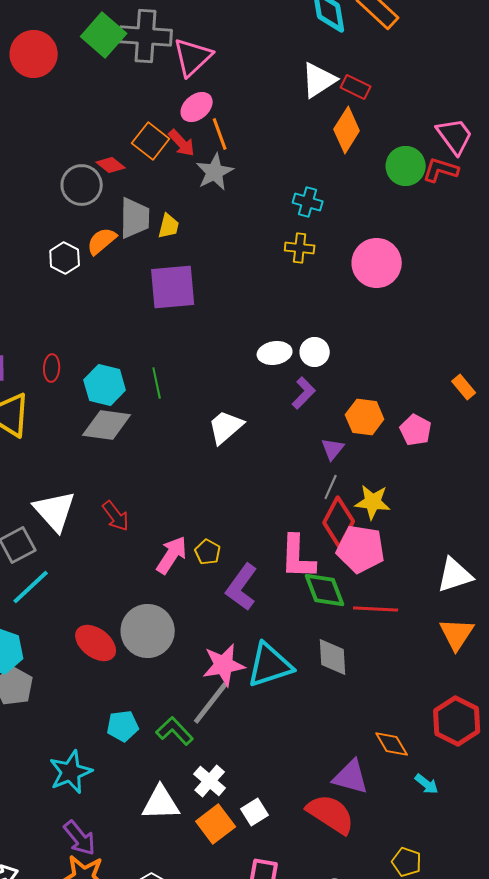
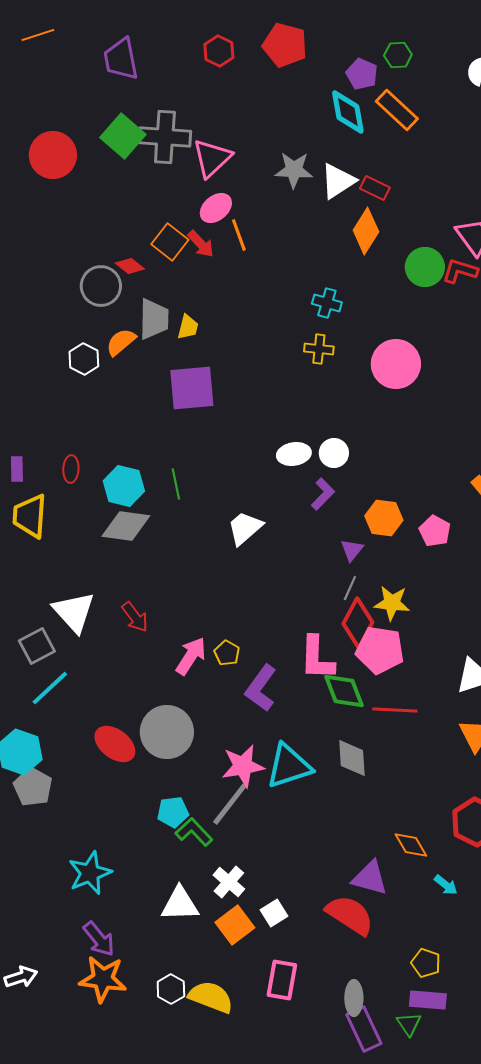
gray star: (215, 172) -> (294, 170), moved, turned 30
cyan pentagon: (123, 726) -> (173, 812), moved

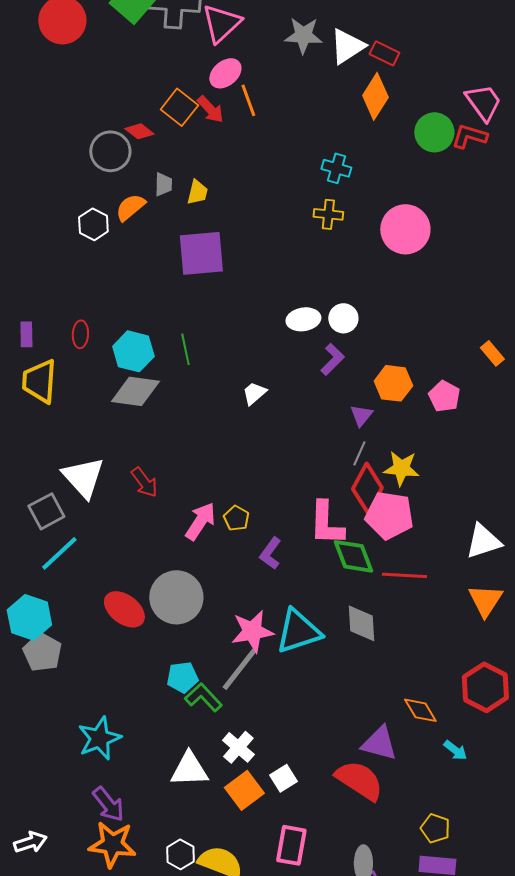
gray trapezoid: (154, 319) -> (163, 184), size x0.6
white trapezoid: (245, 528) -> (254, 393), size x0.7
purple L-shape: (261, 688) -> (270, 553), size x0.7

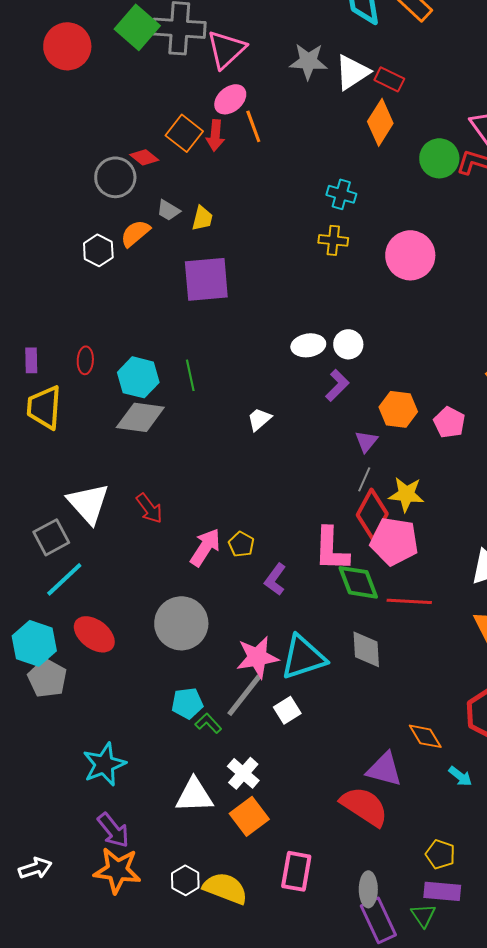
red arrow: (210, 109) -> (215, 135), turned 48
gray trapezoid: (163, 184) -> (168, 210), turned 120
red ellipse: (124, 609) -> (94, 634), moved
green L-shape: (203, 697) -> (208, 723), size x0.7
white square: (283, 778) -> (287, 710), moved

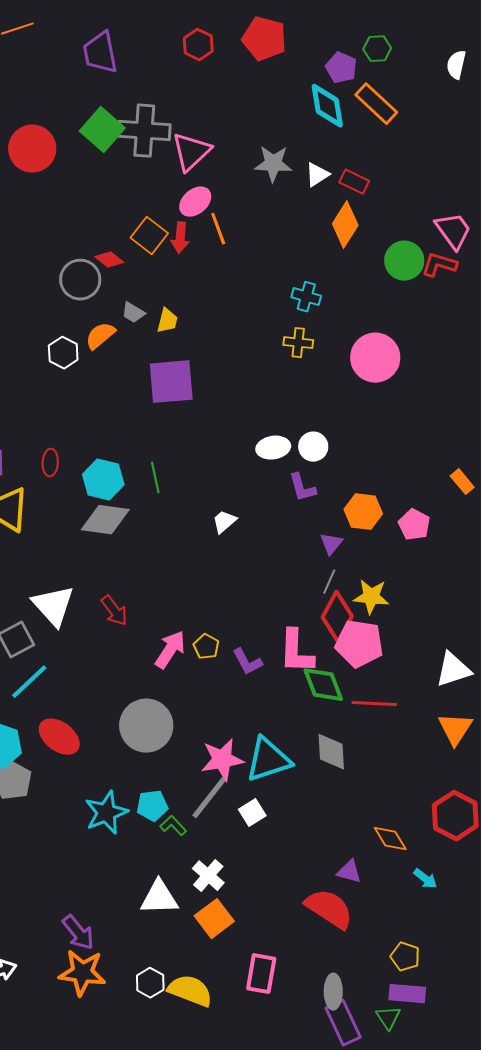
white triangle: (352, 72) -> (317, 175), size x0.7
purple L-shape: (337, 385) -> (302, 488), turned 120
purple L-shape: (275, 579) -> (247, 662), moved, turned -64
cyan star: (104, 764) -> (106, 813), moved
purple triangle: (384, 769) -> (349, 872), size x0.7

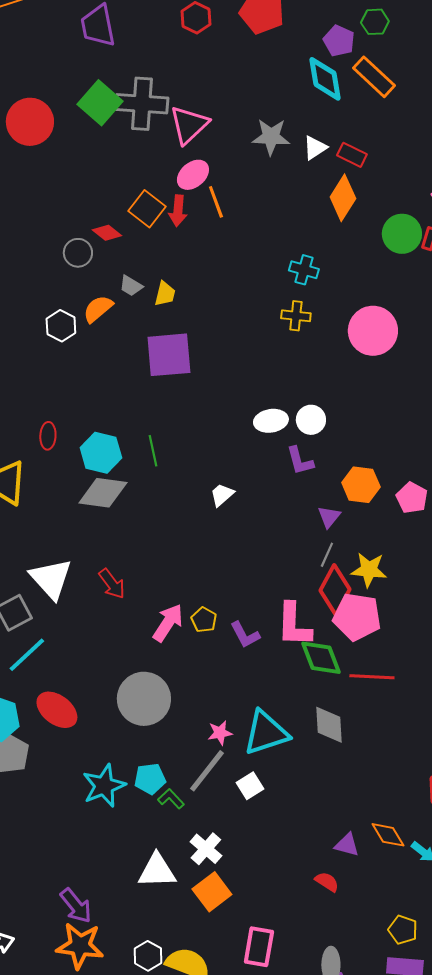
gray circle: (80, 280) -> (78, 253), size x0.7
pink star: (222, 760) -> (220, 733), size x0.6
orange diamond: (390, 839) -> (388, 835), moved
red semicircle: (329, 909) -> (327, 882), size x0.5

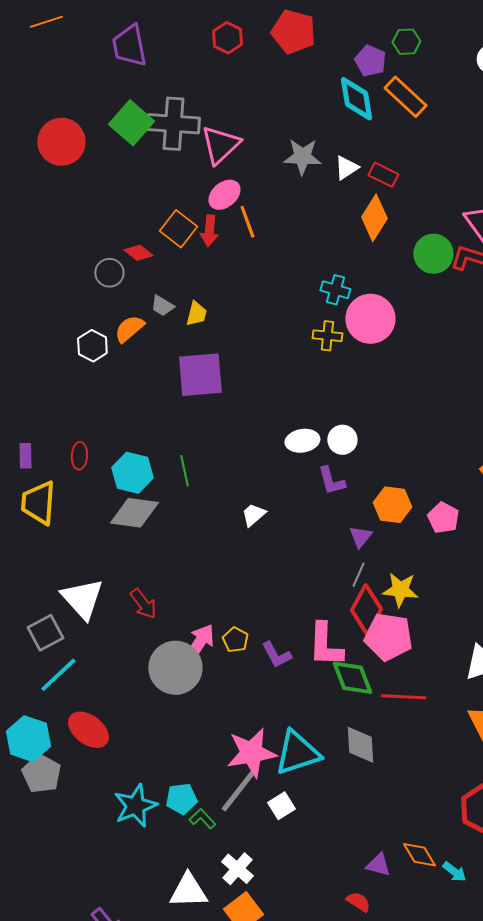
pink circle: (373, 331) -> (370, 319), moved
gray circle: (144, 699) -> (175, 668), moved
pink star: (220, 733) -> (251, 753), size x2.0

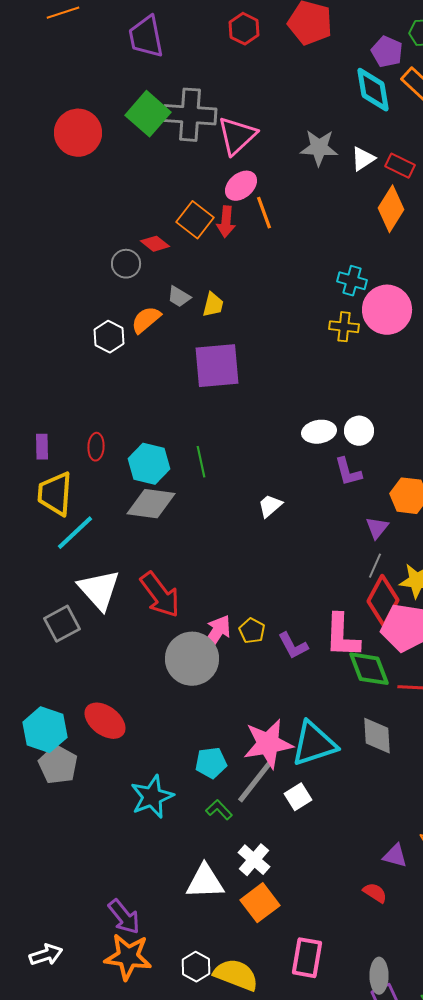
red arrow: (143, 604) -> (160, 595), size x1.5
cyan line: (58, 675) -> (75, 533), moved
cyan pentagon: (181, 799) -> (211, 763), moved

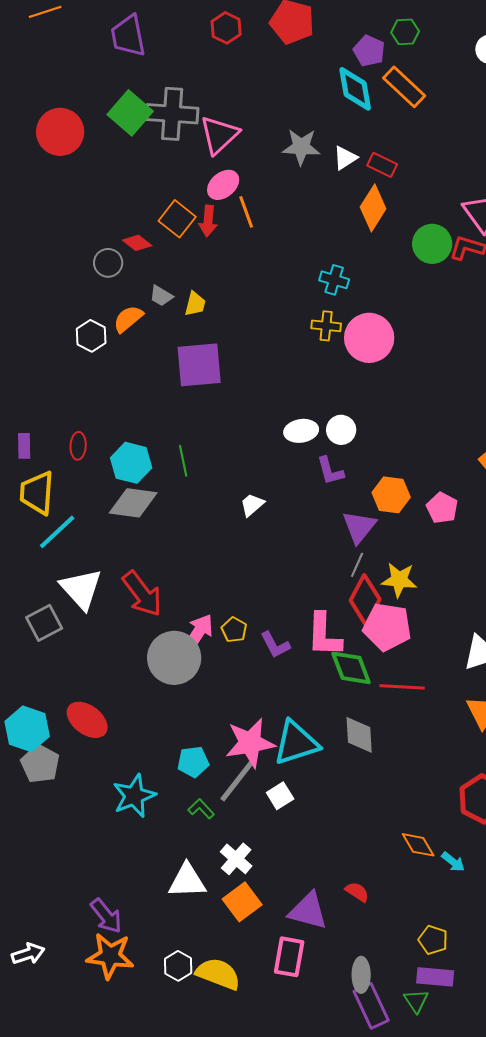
pink circle: (387, 310) -> (369, 338), moved
purple triangle: (377, 528) -> (359, 527), size x1.5
purple triangle: (395, 856) -> (308, 911), moved, size x1.6

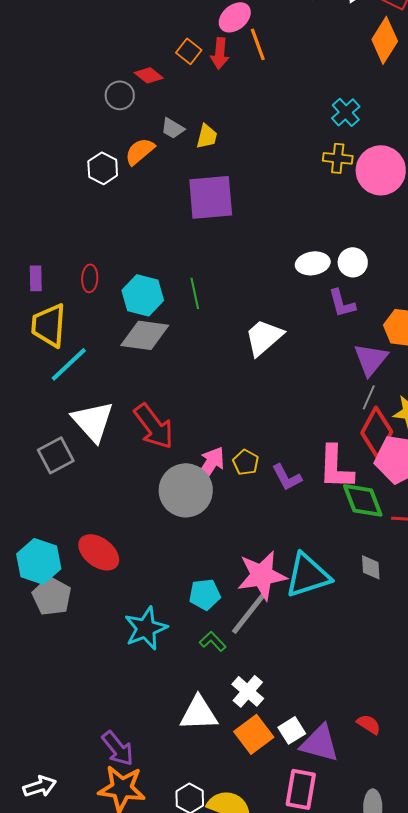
orange square: (177, 219) -> (189, 51), size x0.7
cyan cross: (334, 280) -> (346, 112), turned 32
white trapezoid: (252, 505) -> (264, 337), size x1.6
gray diamond: (359, 735) -> (371, 567), size x0.7
white square: (280, 796) -> (292, 730), moved

